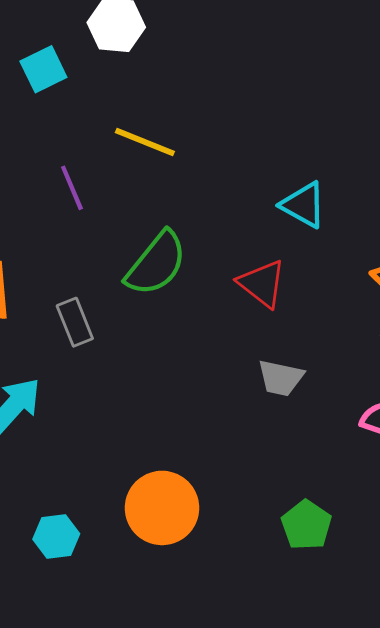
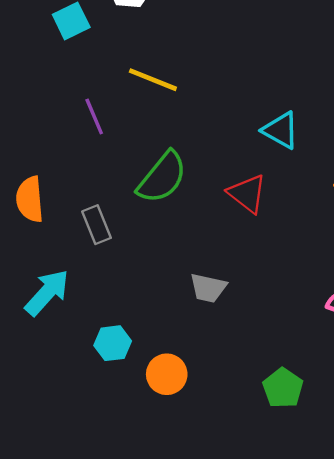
gray trapezoid: (281, 378) -> (208, 288), moved
orange circle: (162, 508) -> (167, 374), size x0.7
cyan hexagon: (56, 537) -> (113, 343), moved

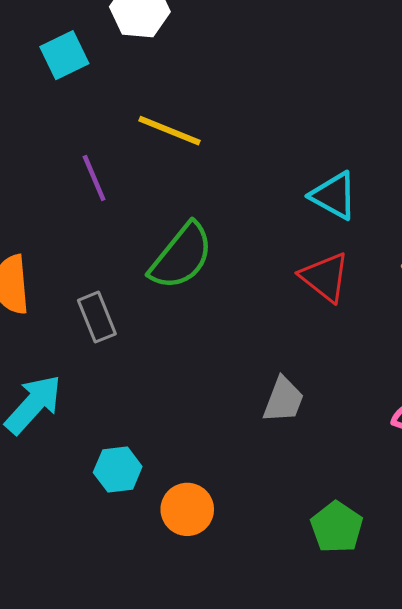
red triangle: (247, 194) -> (325, 277), moved
gray trapezoid: (208, 288) -> (283, 400), moved, turned -81

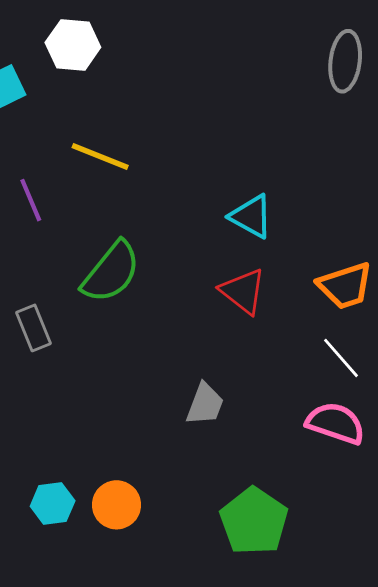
cyan hexagon: (118, 469) -> (53, 503), moved
green pentagon: (337, 527) -> (254, 521), size x1.4

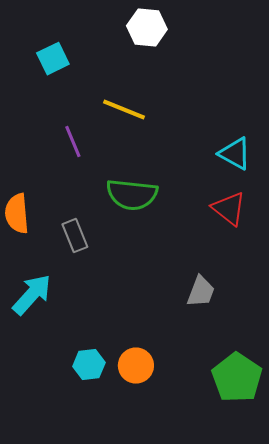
white hexagon: (73, 45) -> (147, 28), moved
green semicircle: (111, 272) -> (132, 195), turned 57

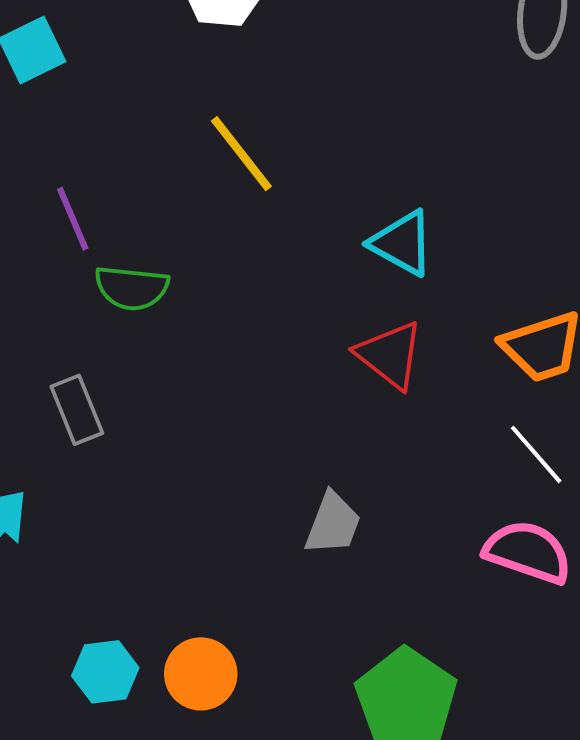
yellow line: (124, 110) -> (241, 154), moved, turned 30
green semicircle: (132, 195) -> (132, 288), moved, size x0.7

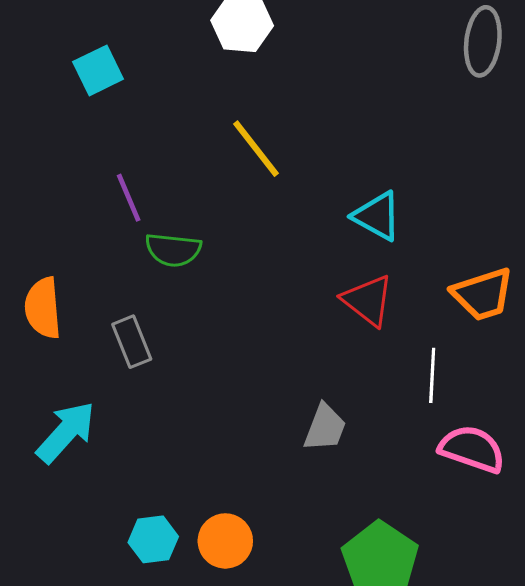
white line: (536, 454) -> (432, 375), moved, turned 44

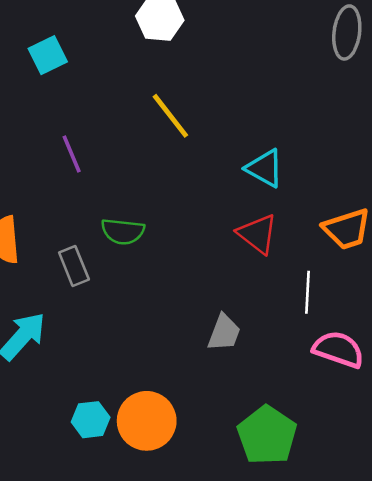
green semicircle: (173, 250) -> (123, 231), moved
orange circle: (225, 541) -> (147, 421), size x1.4

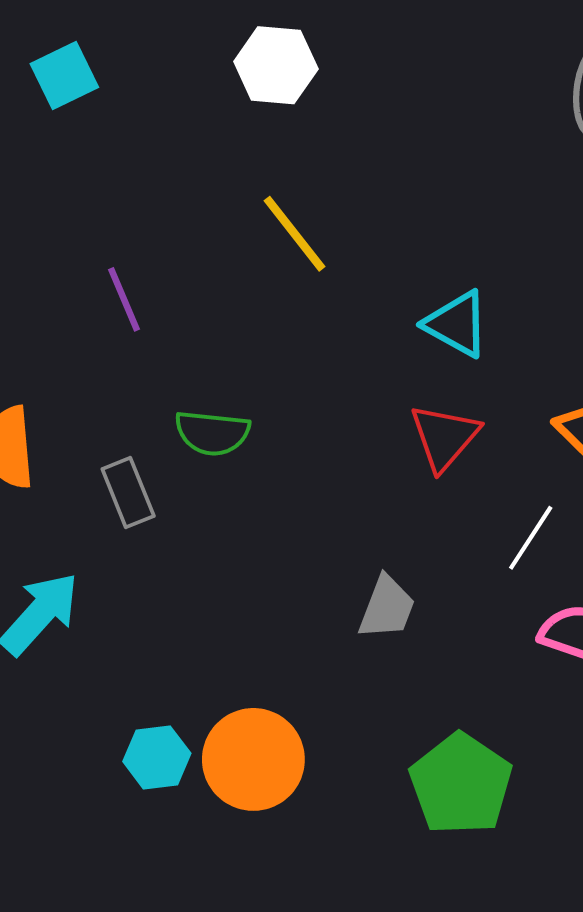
cyan square: (48, 55) -> (64, 76), moved
red triangle: (257, 234) -> (444, 437), turned 33
white line: (307, 292) -> (531, 538), turned 30

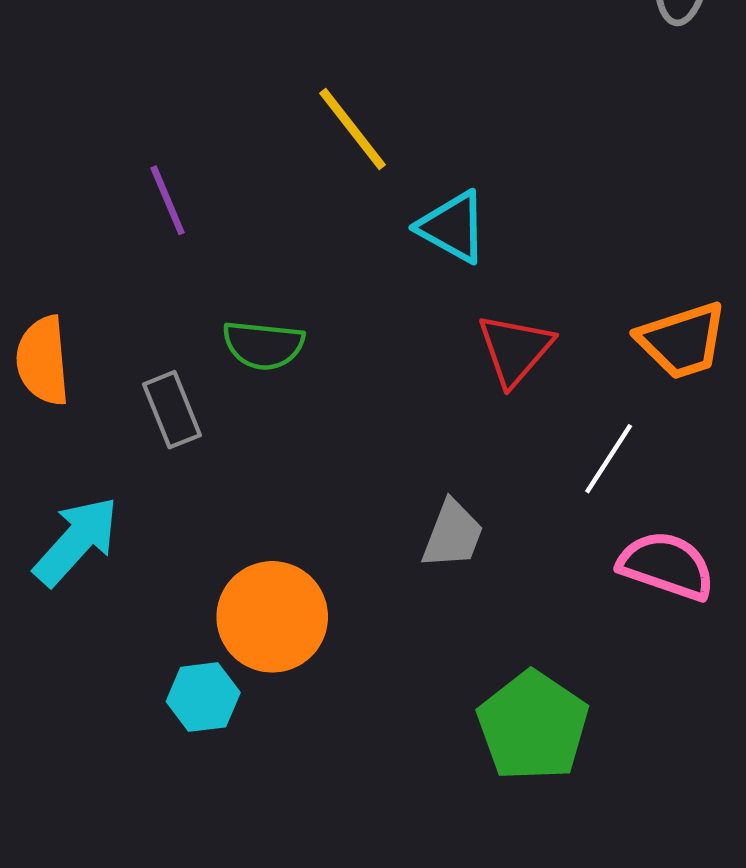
cyan triangle: (457, 324) -> (453, 227), moved
orange circle: (253, 759) -> (272, 617), moved

